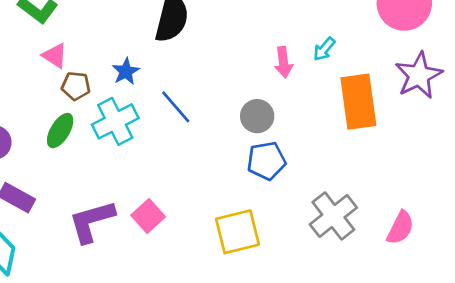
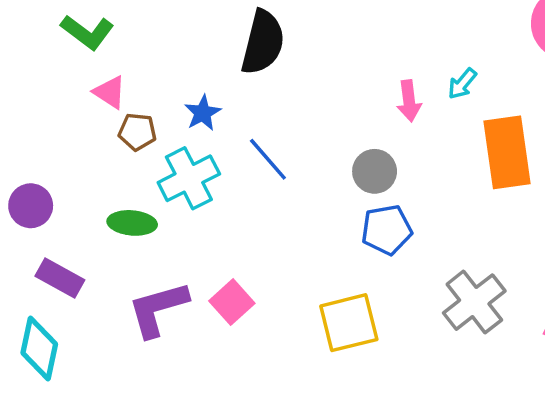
green ellipse: (60, 131) -> (132, 223), moved, turned 64

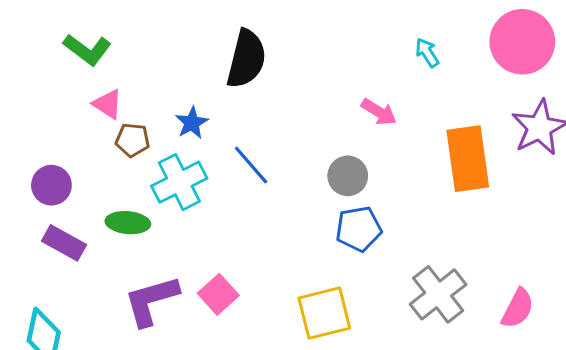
cyan arrow: (462, 84) -> (427, 53), moved, turned 108
pink arrow: (409, 101) -> (379, 112), turned -51
purple circle: (31, 206) -> (51, 185), moved
purple rectangle: (60, 278) -> (64, 243), moved

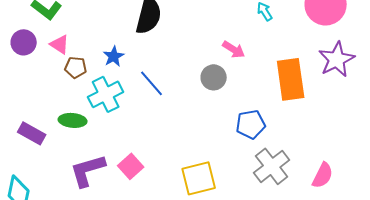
gray circle: (348, 176) -> (214, 77), moved
purple circle: (51, 185) -> (24, 42), moved
blue pentagon: (359, 229) -> (251, 124), moved

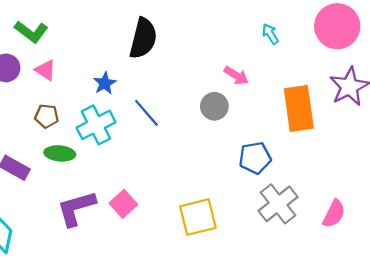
brown pentagon: (76, 67) -> (47, 116), moved

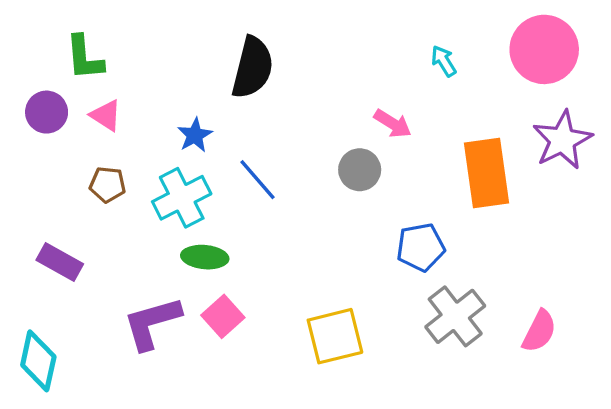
green L-shape: (31, 32) -> (84, 58), turned 48
green ellipse: (60, 153) -> (205, 257), moved

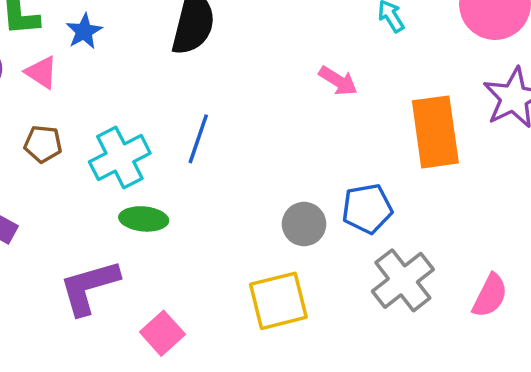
blue star: (195, 135) -> (84, 31), moved
gray circle: (360, 170) -> (304, 224), moved
blue line: (257, 180) -> (198, 139), turned 60
pink square: (223, 316) -> (162, 333), moved

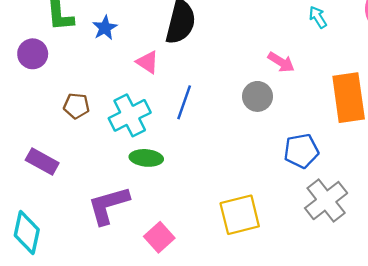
pink triangle: (41, 72) -> (147, 62), moved
gray circle: (304, 224) -> (257, 96), moved

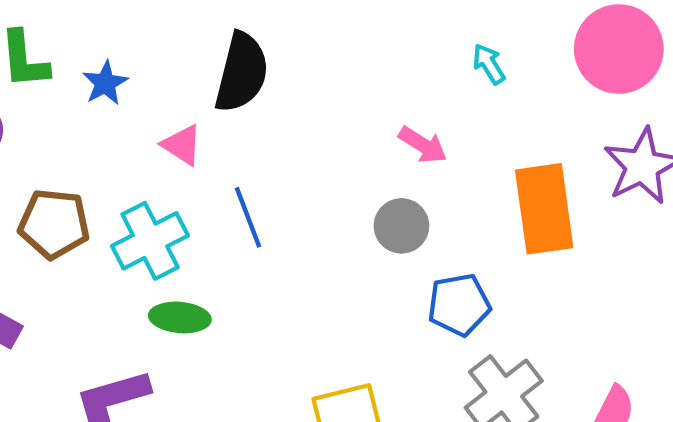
gray circle: (257, 96) -> (401, 226), moved
blue line: (184, 102) -> (248, 217), turned -40
brown pentagon: (76, 106) -> (54, 224), size x1.5

